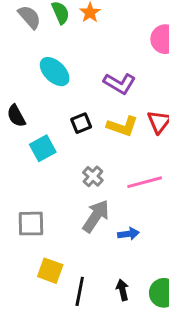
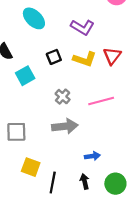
gray arrow: (96, 216) -> (65, 126), turned 50
blue arrow: (128, 234) -> (92, 156), moved

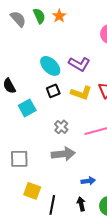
cyan ellipse: (34, 18) -> (50, 66), moved

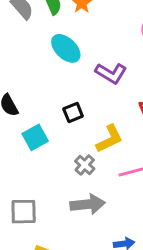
cyan ellipse: (50, 66) -> (66, 48), moved
yellow L-shape: (81, 93) -> (109, 139), moved, turned -45

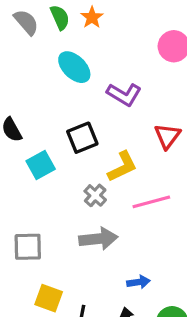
black square: (73, 112) -> (82, 138), size x1.4

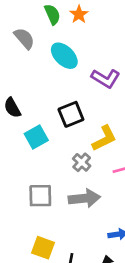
gray semicircle: (26, 22) -> (24, 38), moved
gray square: (28, 247) -> (40, 196), moved

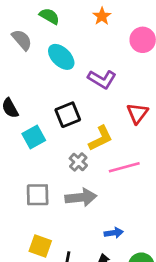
green semicircle: (52, 14) -> (49, 16), turned -36
orange star: (79, 14) -> (102, 16), moved

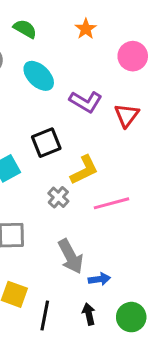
red triangle: (137, 113) -> (127, 115), moved
gray arrow: (81, 197) -> (71, 256), moved, turned 68

